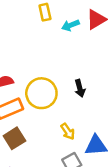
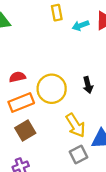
yellow arrow: (68, 131) -> (75, 125), size x1.5

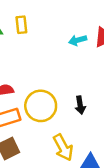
yellow rectangle: (57, 13) -> (21, 25), moved

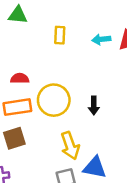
yellow rectangle: (21, 25) -> (60, 35), moved

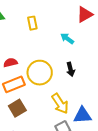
cyan arrow: (101, 39) -> (67, 38), moved, turned 56

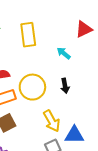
yellow rectangle: (32, 23) -> (28, 35), size x1.6

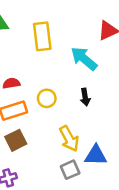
cyan arrow: (64, 53) -> (84, 59), size x1.6
yellow circle: (32, 87) -> (47, 98), size x0.6

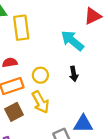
yellow rectangle: (42, 36) -> (21, 28), moved
yellow arrow: (69, 139) -> (40, 102), moved

